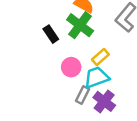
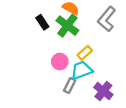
black rectangle: (51, 34) -> (42, 22), moved
purple cross: (104, 101) -> (103, 91), moved

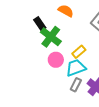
green cross: (67, 26) -> (51, 37), moved
gray rectangle: (70, 86) -> (76, 85), moved

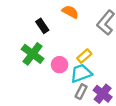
green cross: (51, 37) -> (33, 54), moved

